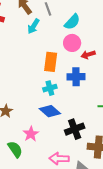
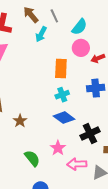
blue cross: (76, 77) -> (96, 88), moved
pink star: (31, 134) -> (58, 148), moved

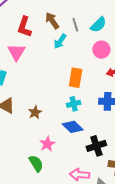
cyan semicircle: (79, 27) -> (98, 25), moved
pink circle: (81, 48) -> (101, 50), moved
brown star: (20, 121) -> (35, 112), moved
pink star: (58, 148) -> (47, 144), moved

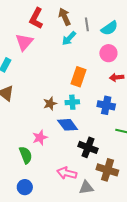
brown star: (35, 112) -> (50, 104), moved
black cross: (96, 146) -> (88, 147), turned 30

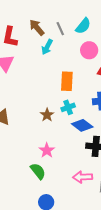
blue diamond: (68, 125) -> (82, 125), moved

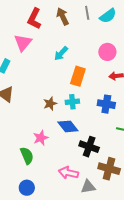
cyan semicircle: (83, 26) -> (108, 16), moved
gray line: (60, 29) -> (87, 13), moved
cyan arrow: (47, 47) -> (61, 53), moved
blue diamond: (82, 125) -> (68, 126), moved

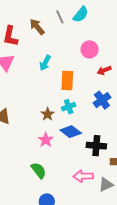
blue cross: (106, 104) -> (102, 100), turned -30
pink star: (41, 138) -> (46, 140), moved

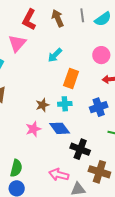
green semicircle: (39, 170) -> (16, 168), moved, turned 36

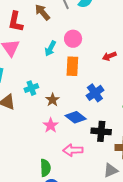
pink circle: (101, 55) -> (73, 39), moved
cyan cross: (65, 104) -> (31, 88), moved
blue cross: (99, 107) -> (95, 93), moved
pink arrow: (59, 175) -> (73, 150), moved

